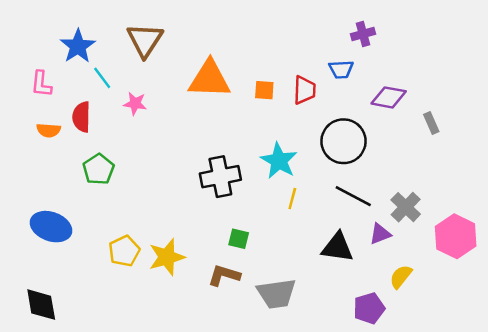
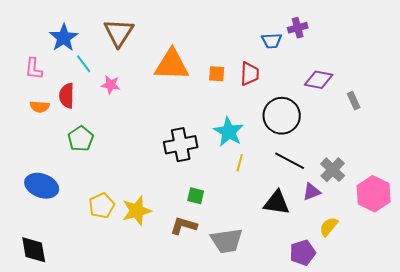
blue trapezoid: (341, 69) -> (272, 41), moved

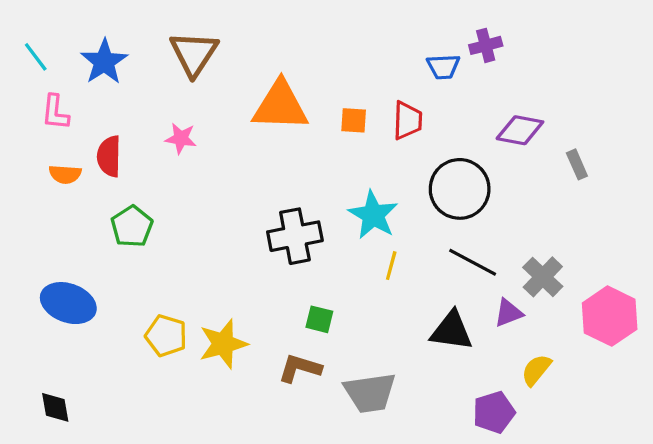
cyan line: (84, 64) -> (36, 57), moved
yellow pentagon: (102, 206) -> (166, 336), turned -30
black diamond: (34, 250) -> (55, 407), size x0.7

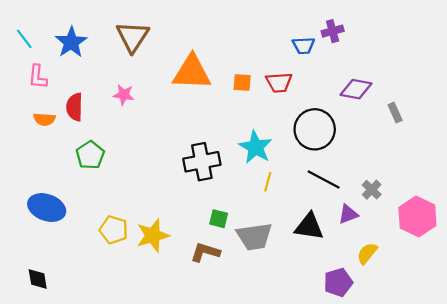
red trapezoid: (407, 120) -> (279, 82), turned 84
gray cross: (543, 277) -> (372, 190), size x0.7
gray trapezoid: (370, 393) -> (254, 237), moved

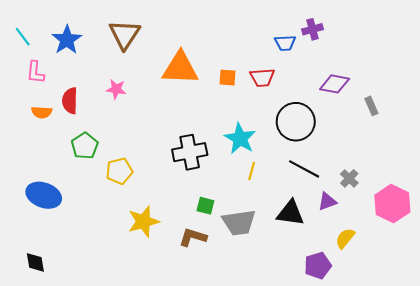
yellow pentagon: (114, 230) -> (119, 171), moved, turned -30

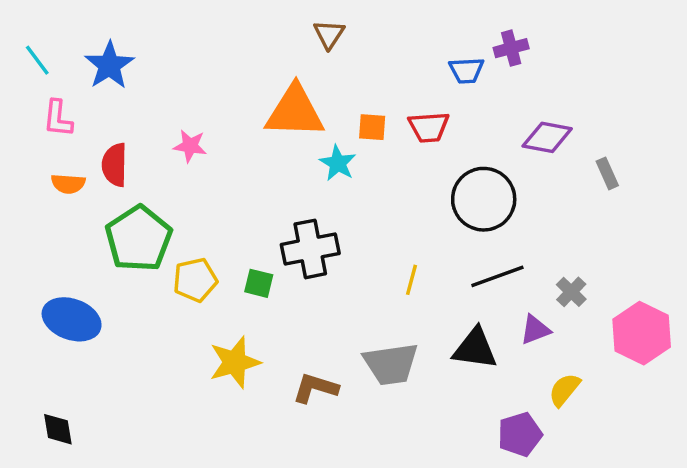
brown triangle: (125, 35) -> (329, 34), moved, size x0.6
cyan star: (240, 138) -> (338, 163), moved, size x0.7
green pentagon: (85, 146) -> (139, 239), size x1.5
black line: (304, 169) -> (497, 276), turned -48
green square: (205, 206) -> (259, 283), moved

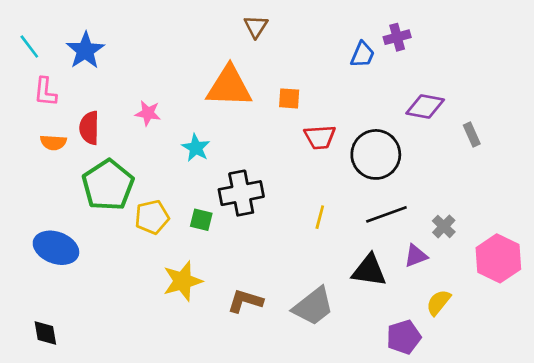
blue trapezoid: (466, 70) -> (362, 55), turned -64
red trapezoid: (429, 127) -> (320, 137), moved
cyan star: (338, 163) -> (196, 148), moved
gray trapezoid: (391, 364) -> (313, 306), moved, turned -30

